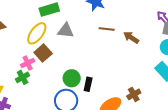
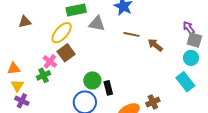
gray triangle: (66, 31) -> (97, 24), moved
pink cross: (28, 63) -> (50, 61), turned -32
black rectangle: (88, 84) -> (108, 88), turned -32

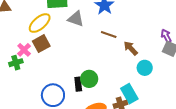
cyan circle: (191, 58) -> (145, 68), moved
green circle: (92, 80) -> (89, 79), moved
cyan rectangle: (185, 82) -> (129, 94), moved

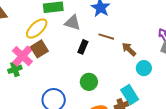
pink cross: (24, 50) -> (22, 56), size x1.5
black rectangle: (78, 84) -> (83, 47), moved, turned 32

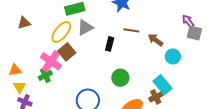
gray triangle: (73, 23) -> (85, 27), moved, turned -36

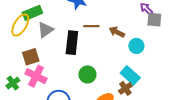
yellow ellipse: (61, 32) -> (20, 25), moved
black rectangle: (110, 44) -> (72, 43), size x1.6
brown square: (67, 52) -> (31, 57), turned 30
pink cross: (51, 61) -> (36, 76), moved

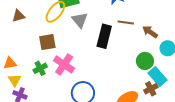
gray triangle: (45, 30) -> (80, 20), turned -42
brown square: (31, 57) -> (47, 42), moved
green circle: (87, 74) -> (145, 61), moved

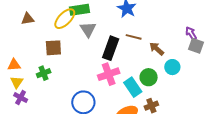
pink cross: (64, 65) -> (109, 74), moved, turned 30
cyan rectangle: (157, 77) -> (133, 87), moved

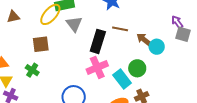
cyan circle: (172, 67) -> (157, 47), moved
green cross: (44, 73) -> (32, 70), turned -32

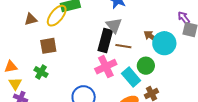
brown triangle: (13, 17) -> (31, 19), moved
gray triangle: (74, 24) -> (114, 25), moved
brown line: (120, 29) -> (123, 46), moved
cyan circle: (157, 47) -> (164, 43), size x1.5

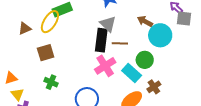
brown arrow: (151, 37) -> (145, 21), moved
green cross: (41, 72) -> (51, 82), moved

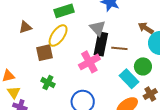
yellow ellipse: (50, 22) -> (58, 35), moved
gray triangle: (108, 24) -> (98, 28), moved
pink cross: (105, 66) -> (89, 62), moved

